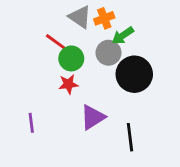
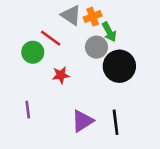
green arrow: (123, 36) -> (109, 32), turned -84
green circle: (71, 58) -> (33, 52), moved
purple triangle: (93, 117) -> (82, 121), moved

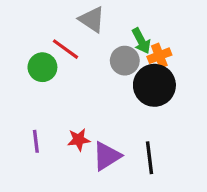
orange cross: (93, 17) -> (159, 56), moved
red star: (61, 75) -> (79, 140), moved

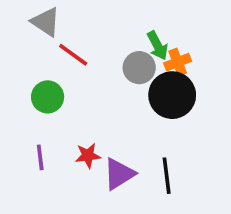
gray triangle: (92, 19) -> (46, 22), moved
green circle: (42, 67) -> (48, 97), moved

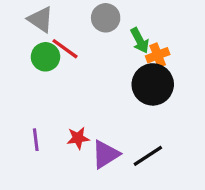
gray circle: (139, 68) -> (106, 18), moved
green circle: (48, 97) -> (45, 57), moved
black line: (167, 176) -> (148, 156), turned 64

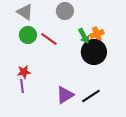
green arrow: (140, 41) -> (84, 36), moved
red line: (65, 49) -> (49, 39), moved
red star: (78, 138) -> (24, 72), moved

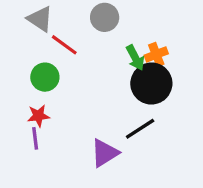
green circle: (28, 35) -> (45, 77), moved
red line: (49, 39) -> (64, 45), moved
black line: (91, 96) -> (140, 129), moved

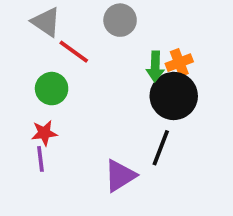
green arrow: (135, 58) -> (155, 66), turned 30
black line: (140, 129) -> (161, 148), turned -36

